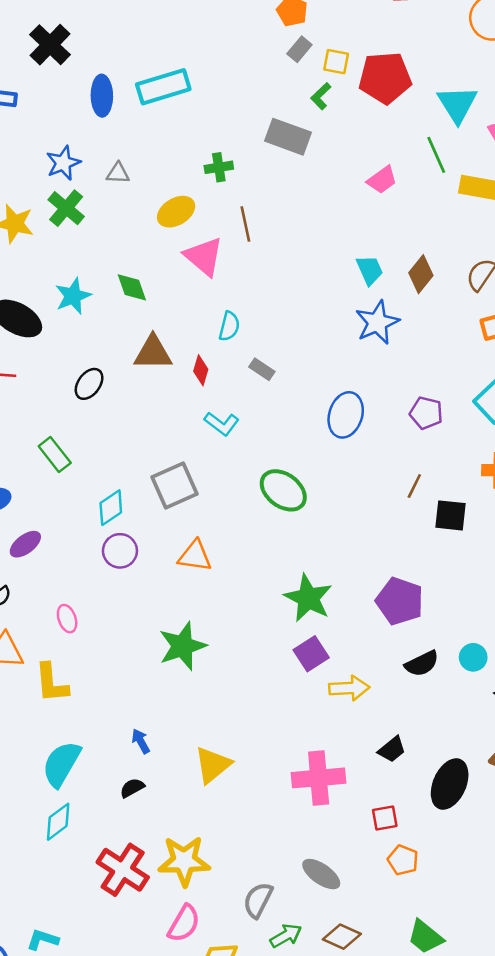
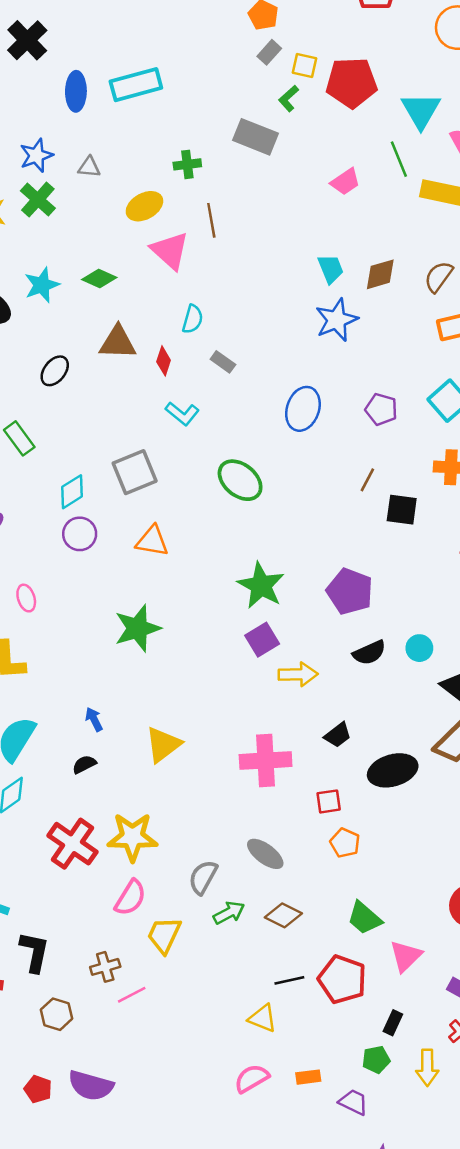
brown diamond: (421, 274) -> (380, 274), turned 33
green diamond: (132, 287) -> (99, 278), turned -48
black ellipse: (450, 784) -> (393, 770), turned 48

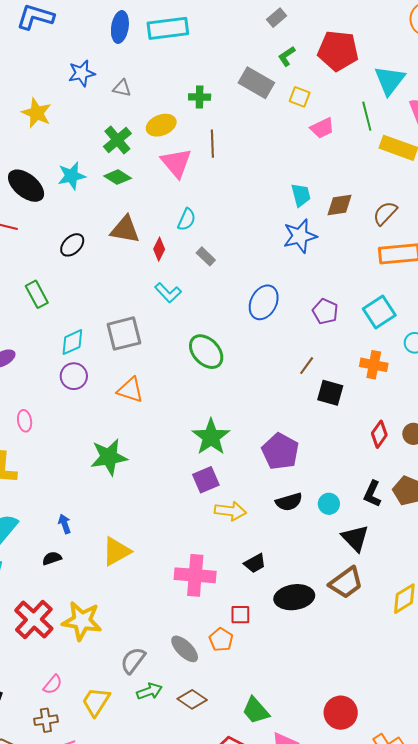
yellow square: (305, 65) -> (300, 97), moved
green cross: (38, 200) -> (117, 140), moved
orange pentagon: (345, 843) -> (221, 640), moved
pink semicircle: (130, 898) -> (53, 685), moved, size x0.7

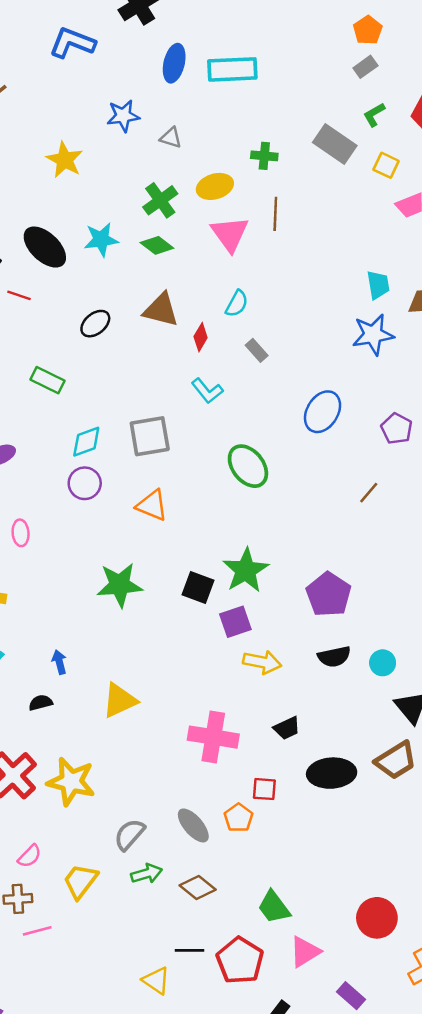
green rectangle: (37, 294) -> (47, 380), turned -40
black square: (330, 393) -> (198, 588), moved

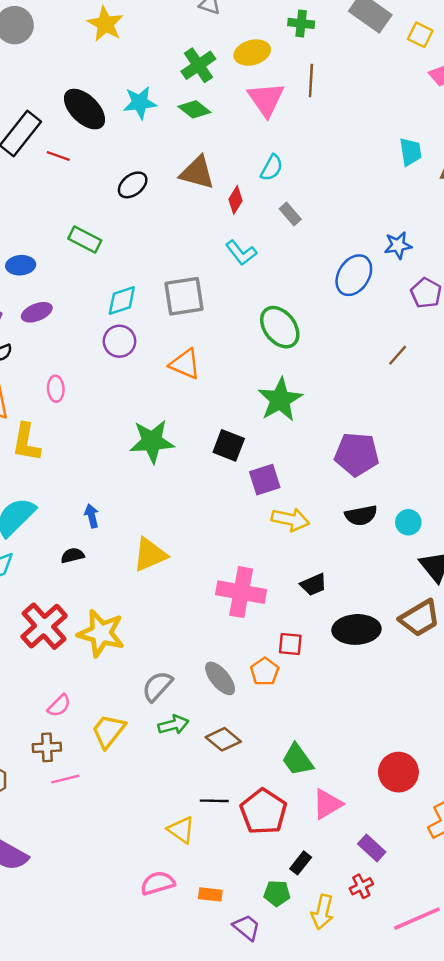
blue star: (373, 335) -> (398, 245), moved, size x0.7
green star: (246, 570) -> (280, 400), moved
purple pentagon: (329, 594) -> (357, 454), turned -30

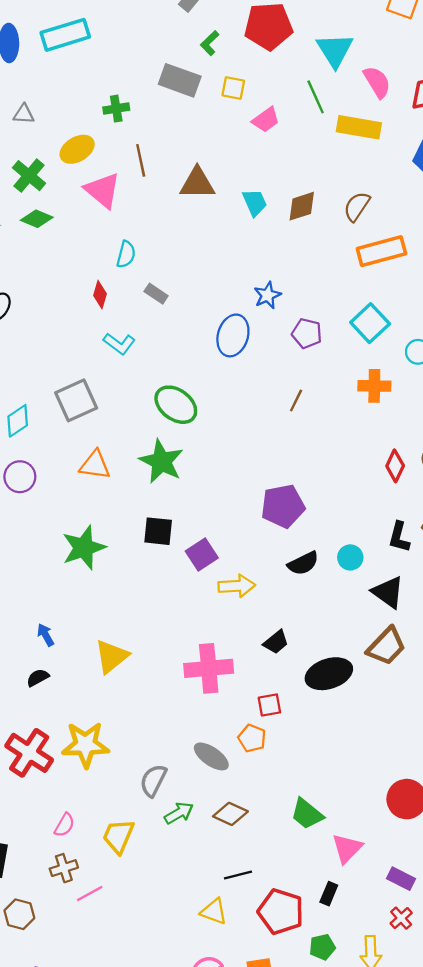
brown triangle: (197, 173) -> (197, 183), moved
purple circle: (119, 341) -> (20, 477), moved
green star: (280, 400) -> (161, 461), moved
red pentagon: (263, 812) -> (281, 912), moved
black rectangle: (301, 863) -> (329, 894), moved

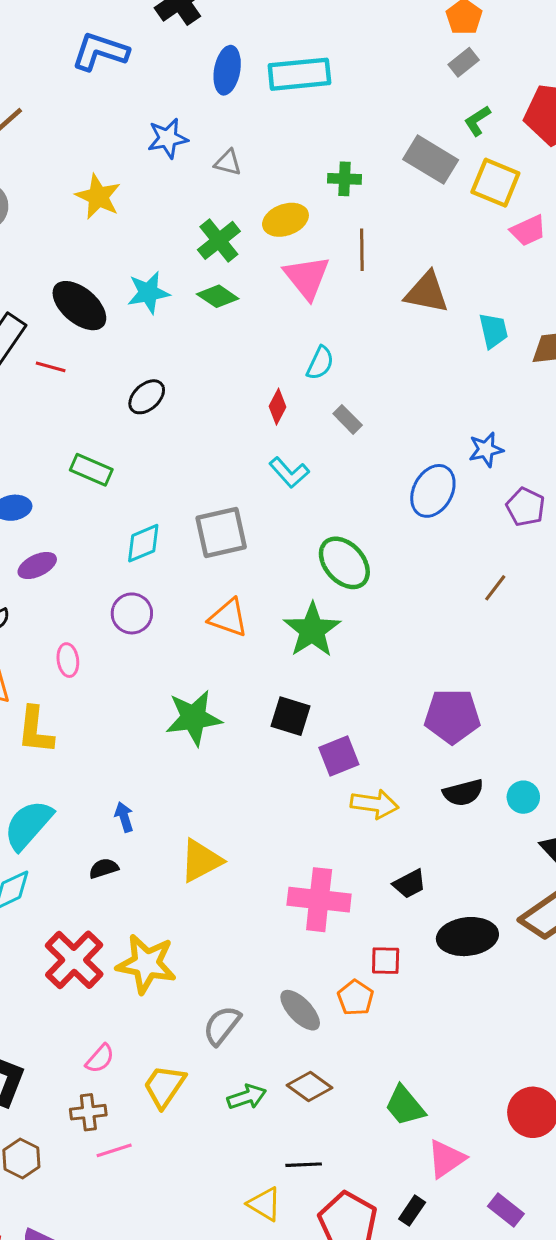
yellow square: (233, 88) -> (495, 183), size x1.5
green arrow: (179, 813) -> (247, 1097), moved

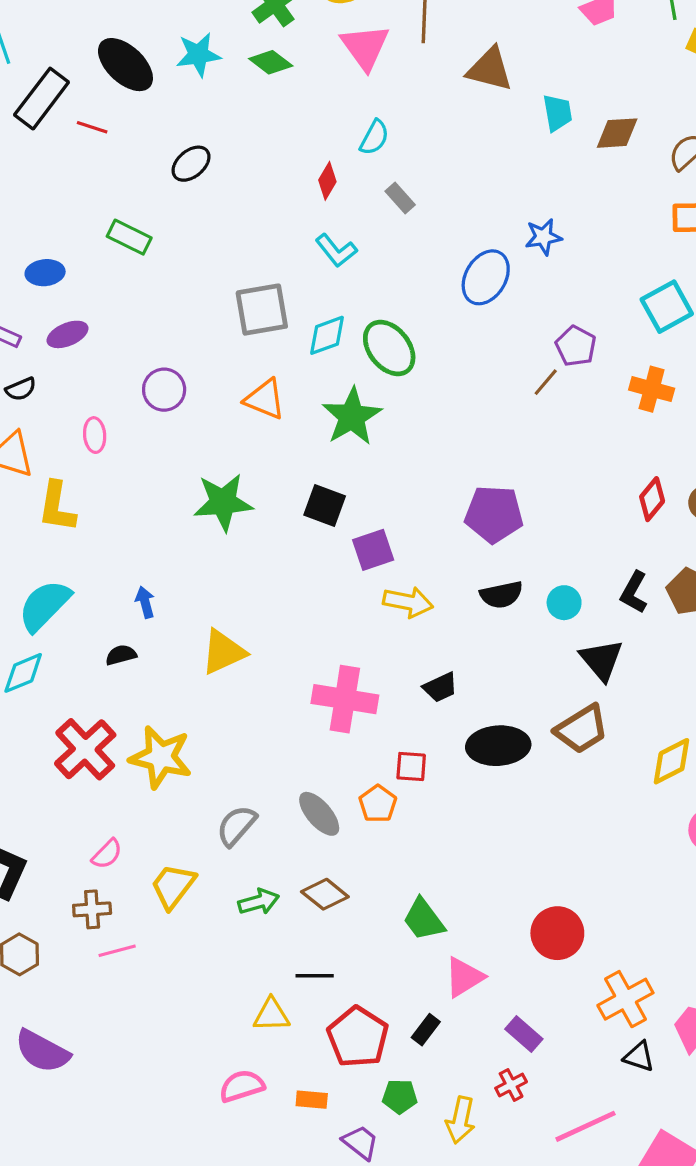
purple pentagon: (525, 507) -> (576, 346), moved
cyan diamond: (143, 543) -> (327, 335), moved
yellow triangle: (264, 1204) -> (271, 1015), turned -36

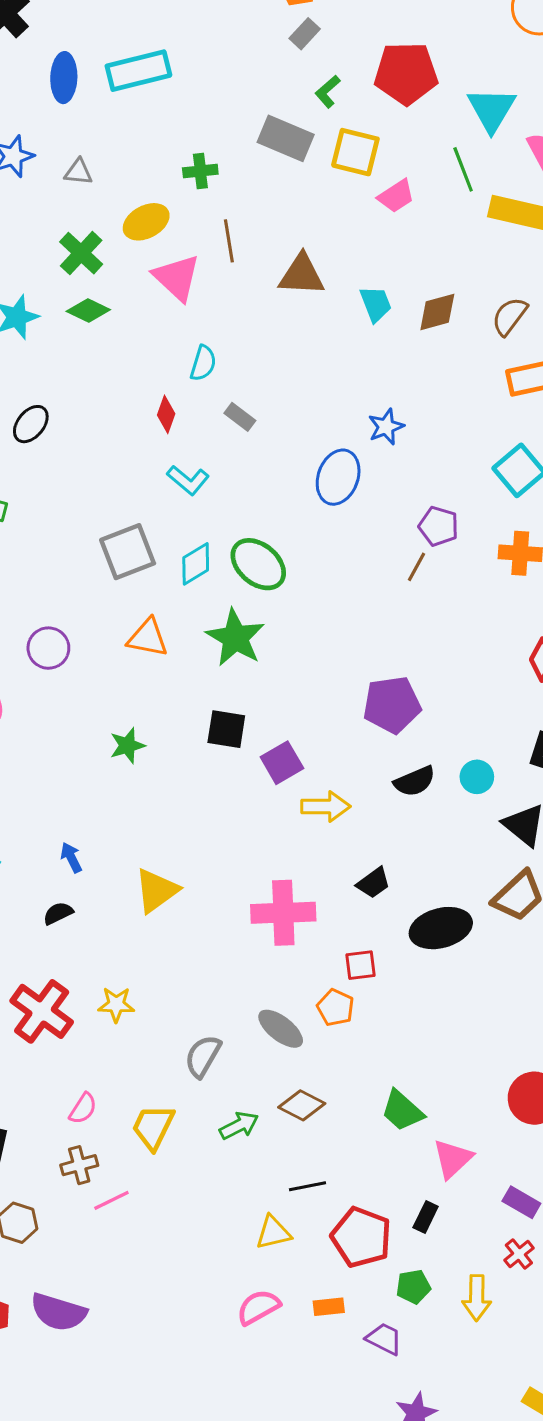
green star: (223, 502) -> (127, 746), size x0.6
yellow star: (161, 757) -> (116, 1005), size x0.6

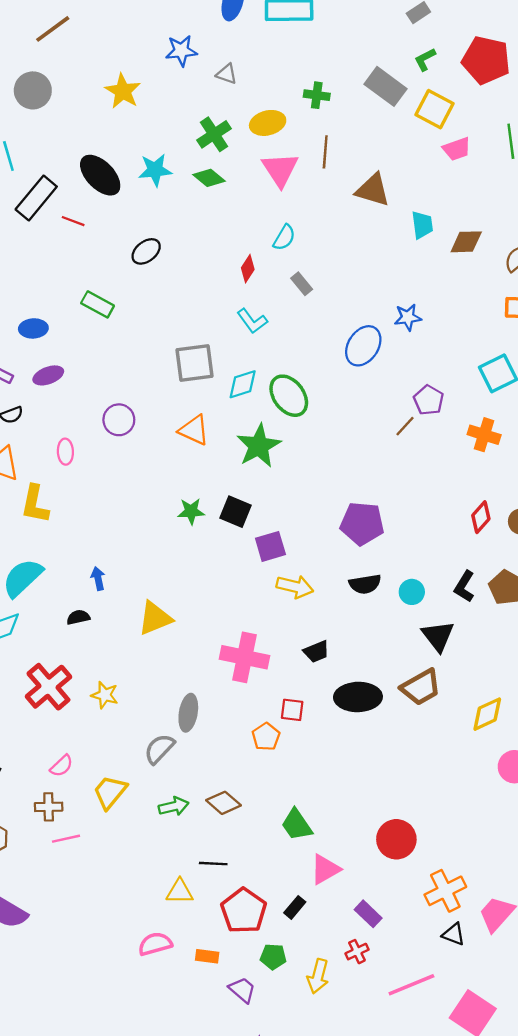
green star: (127, 746) -> (191, 511), moved
gray ellipse: (281, 1029) -> (188, 713), moved, turned 48

